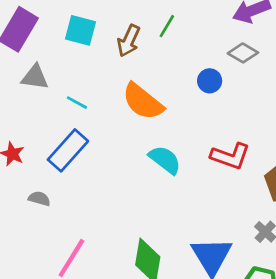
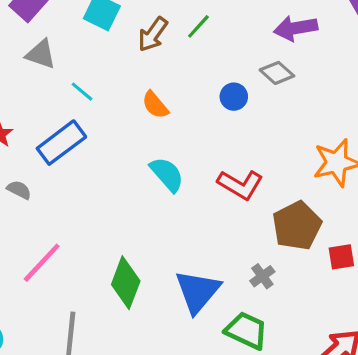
orange semicircle: (143, 102) -> (155, 105), size x0.6

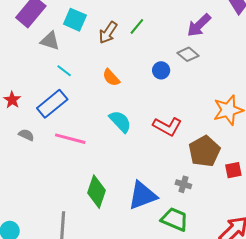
purple arrow: (296, 28) -> (199, 25), turned -32
gray triangle: (41, 54) -> (50, 41), moved
pink line: (42, 263) -> (70, 139), moved, turned 64
gray cross: (262, 276) -> (183, 184), turned -35
blue triangle: (198, 291) -> (143, 195), turned 32

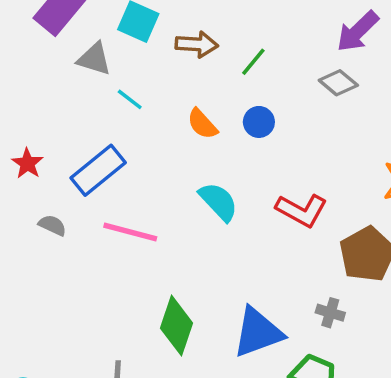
green line: (137, 26) -> (253, 62), moved
brown arrow: (108, 33) -> (197, 44), turned -120
blue circle: (161, 70) -> (259, 122), moved
cyan line: (64, 71) -> (130, 99), moved

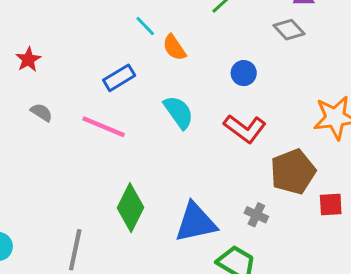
cyan line: (130, 99) -> (145, 26), moved
blue circle: (259, 122) -> (244, 73), moved
blue rectangle: (98, 170) -> (119, 78), moved, size x0.7

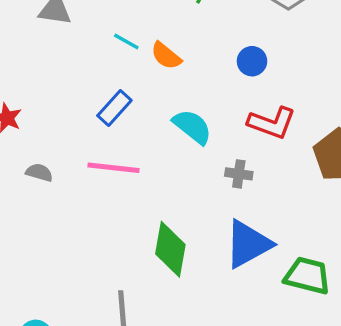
gray cross: (256, 215) -> (239, 174), moved

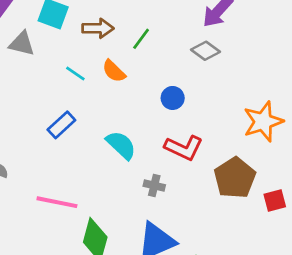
orange semicircle: (166, 56) -> (114, 71), moved
pink line: (114, 168) -> (57, 202), moved

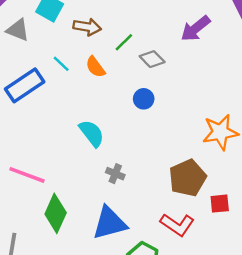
gray diamond: (206, 51) -> (152, 59), moved
blue rectangle: (61, 125) -> (25, 85), moved, size x1.5
red L-shape: (184, 148) -> (177, 225), moved

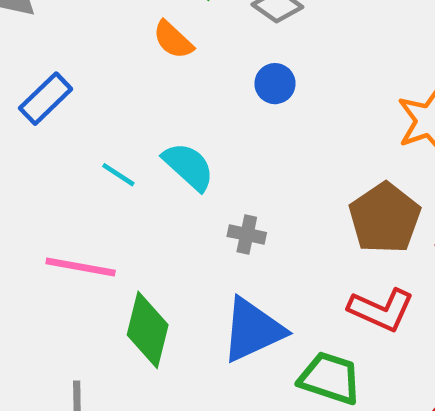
cyan line: (61, 64) -> (118, 175), moved
blue rectangle: (25, 85) -> (46, 99), size x0.7

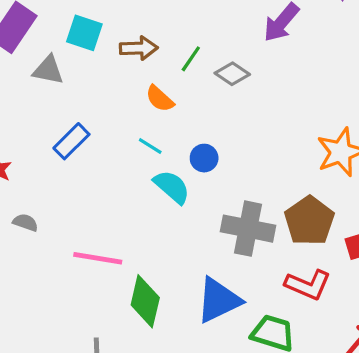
blue circle: (275, 84) -> (204, 158), moved
cyan line: (118, 175) -> (150, 146), moved
gray cross: (247, 234) -> (248, 229), moved, size x2.0

